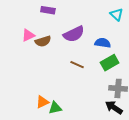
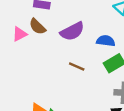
brown semicircle: (43, 41) -> (37, 27), moved, turned 63

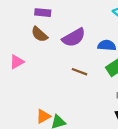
pink triangle: (20, 34) -> (17, 62), moved

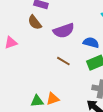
orange triangle: (43, 116) -> (53, 99), moved

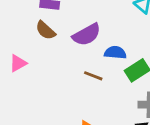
blue semicircle: (91, 43) -> (115, 53), moved

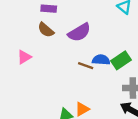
blue semicircle: (115, 53) -> (101, 60), moved

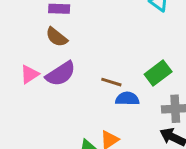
purple semicircle: (79, 32) -> (61, 74), moved
blue semicircle: (101, 60) -> (127, 99), moved

